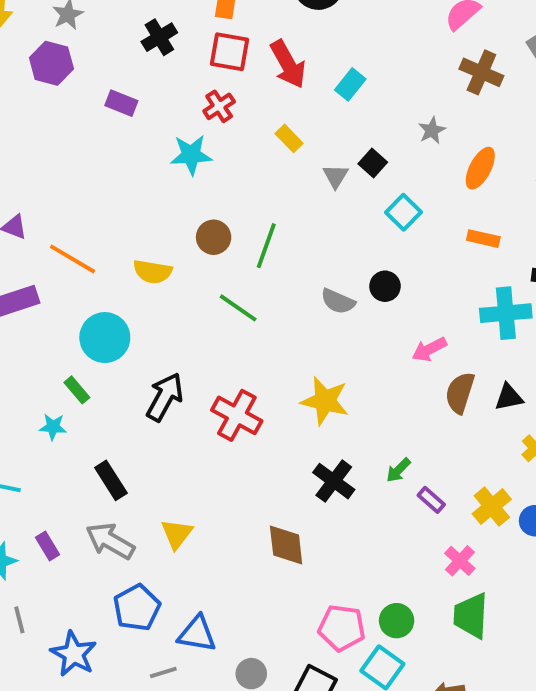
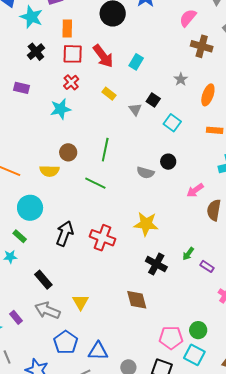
brown circle: (214, 237) -> (68, 152), moved

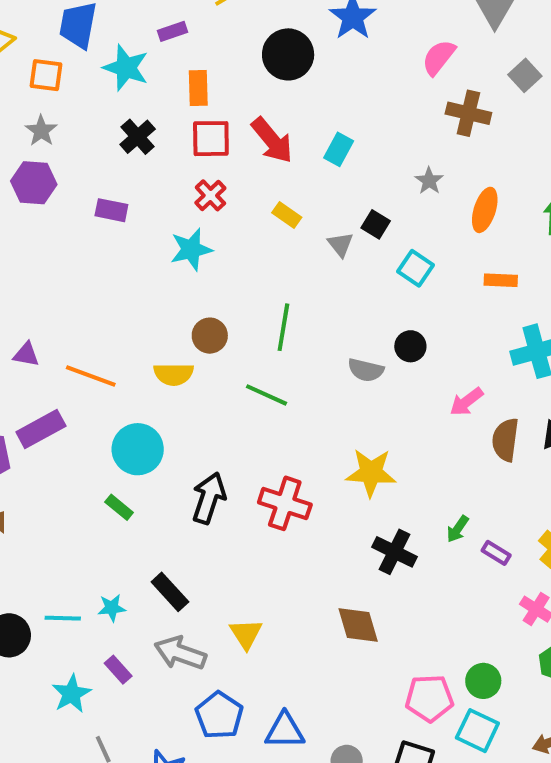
cyan star: (10, 257) -> (112, 608), moved

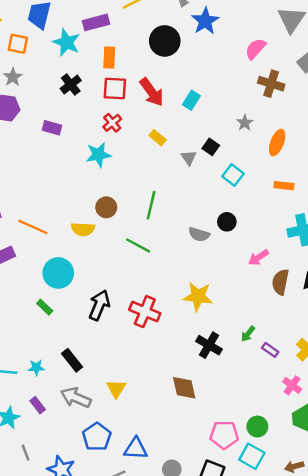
purple rectangle: (173, 31) -> (96, 22), size x1.5

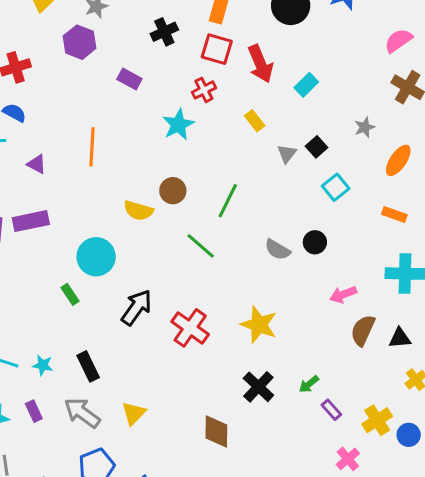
cyan star: (98, 155) -> (178, 125), turned -30
orange line: (33, 227) -> (92, 147), moved, turned 56

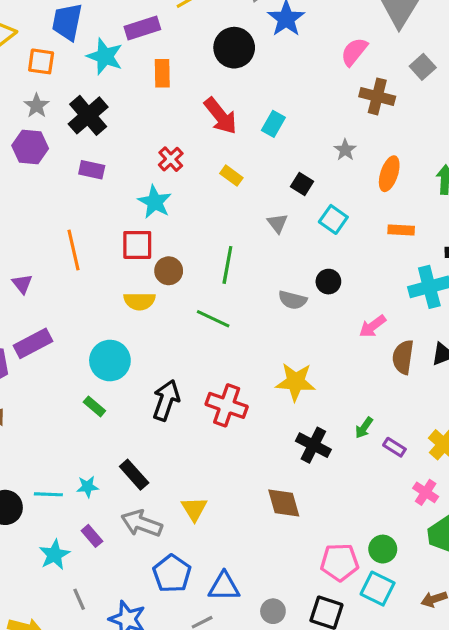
black cross: (164, 32) -> (88, 115), moved, size x1.4
red square: (217, 49) -> (137, 245), moved
gray triangle: (287, 154) -> (277, 223), moved
purple triangle: (37, 164) -> (22, 284), turned 40

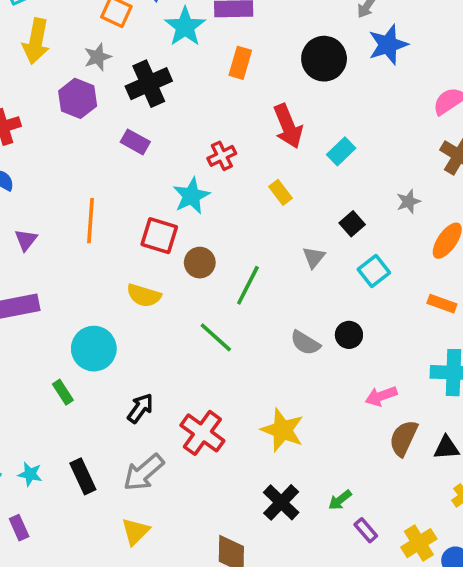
brown circle: (169, 271) -> (200, 263), moved
black arrow: (166, 400) -> (140, 408), size x0.7
gray arrow: (142, 523) -> (144, 472), moved, turned -78

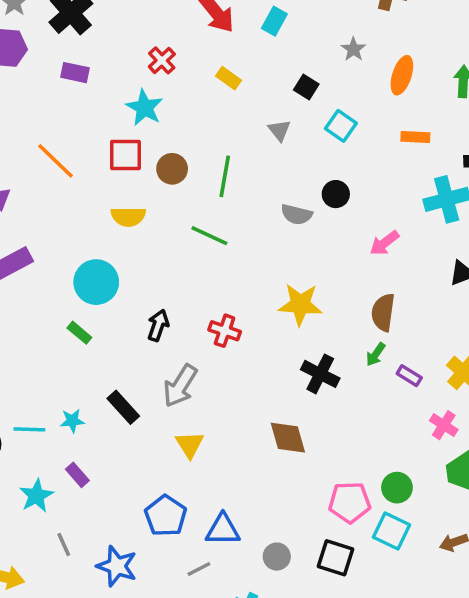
orange line: (91, 221) -> (55, 161), turned -33
red cross: (202, 433) -> (225, 331), size x0.7
brown semicircle: (404, 438) -> (383, 312), moved

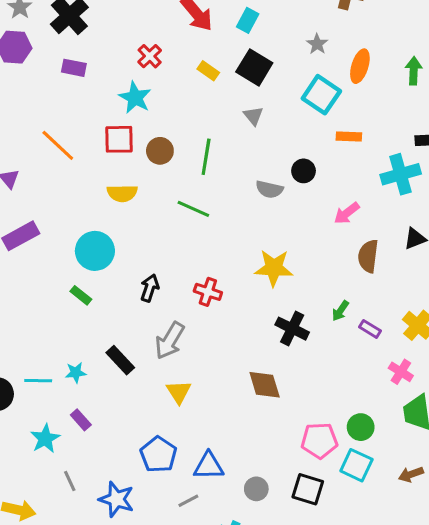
black square: (306, 87) -> (254, 67), moved, size x1.6
cyan square: (341, 126) -> (321, 95), moved, size x1.4
orange rectangle: (415, 137) -> (349, 137), moved
brown semicircle: (383, 312) -> (368, 256), moved

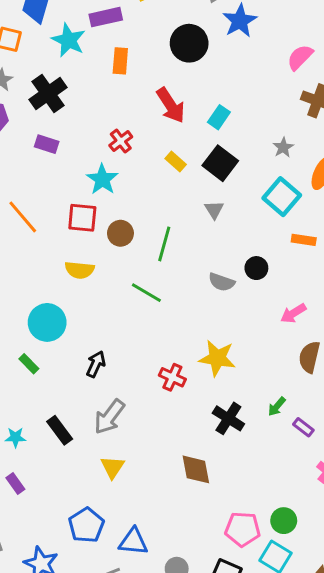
red cross: (208, 292) -> (172, 377), moved

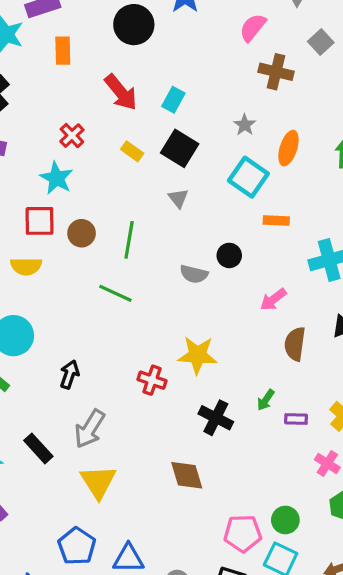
yellow semicircle: (80, 270) -> (26, 266), moved
purple rectangle: (303, 427) -> (296, 419), turned -30
yellow triangle: (112, 467) -> (98, 482), size x1.4

